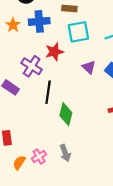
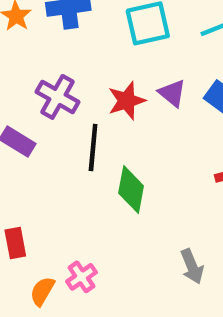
red star: (54, 52) -> (127, 101), moved
gray arrow: (65, 153) -> (192, 266), moved

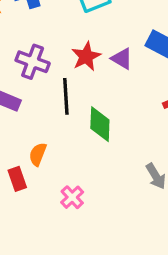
purple triangle: (172, 93) -> (122, 59), moved
orange semicircle: (42, 291) -> (38, 154), moved

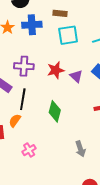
purple cross: (33, 62) -> (24, 66), turned -30
black line: (66, 96) -> (23, 99), moved

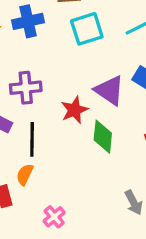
red star: (56, 70) -> (74, 110), moved
purple triangle: (76, 76) -> (109, 90), size x1.5
green diamond: (55, 111) -> (103, 137), moved

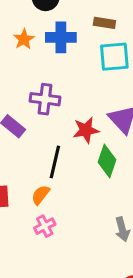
black line: (32, 139) -> (55, 162), moved
orange semicircle: (25, 174) -> (40, 195), moved

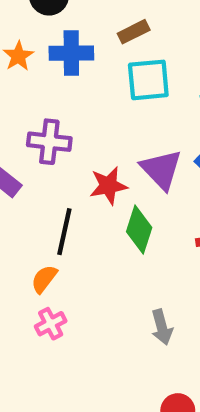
brown rectangle: (104, 23) -> (134, 32), turned -35

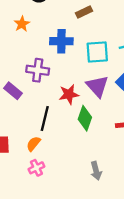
blue cross: (71, 53) -> (61, 41), moved
cyan square: (148, 80) -> (97, 52), moved

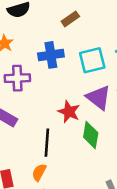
purple cross: (38, 70) -> (17, 78), moved
red star: (69, 94) -> (69, 112), turned -30

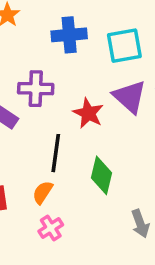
purple cross: (17, 78) -> (36, 89), moved
green diamond: (91, 135) -> (102, 175), moved

